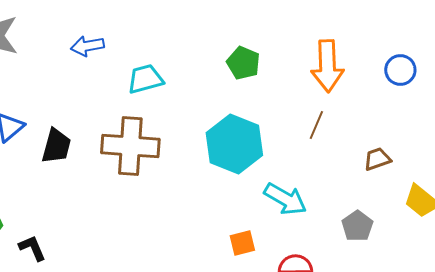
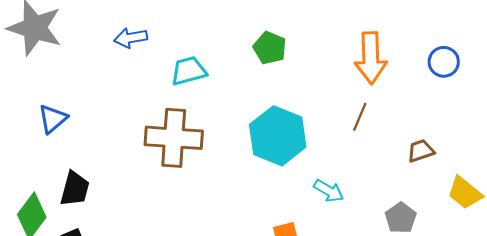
green pentagon: (243, 63) -> (270, 48), moved
black trapezoid: (56, 146) -> (75, 189), moved
cyan arrow: (285, 199) -> (329, 191), size x0.7

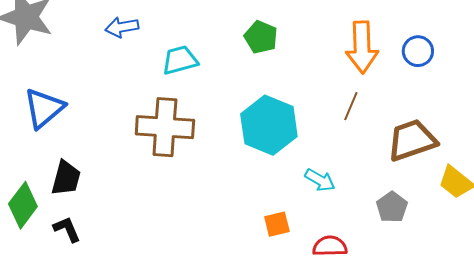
blue circle: (444, 62) -> (418, 51), moved
blue triangle: (53, 119) -> (44, 108), size x1.4
brown trapezoid: (421, 151) -> (412, 140), size x1.8

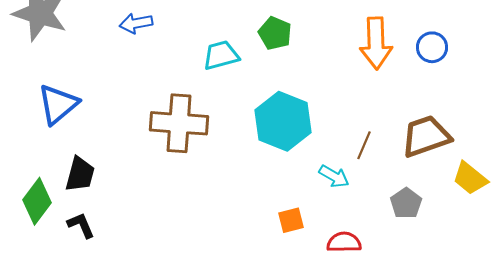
cyan trapezoid: (180, 60) -> (221, 55), moved
brown line: (351, 106) -> (364, 145), moved

